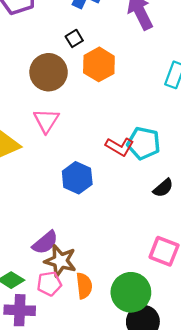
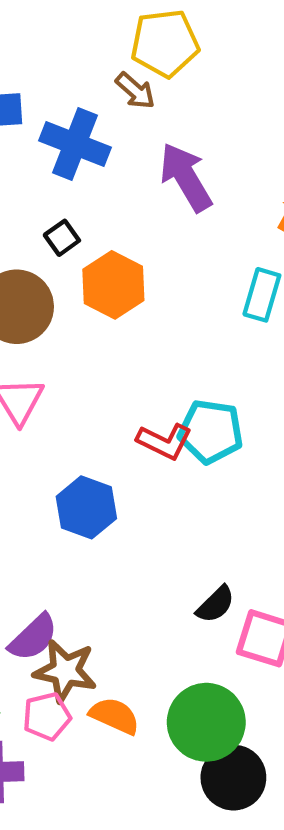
black semicircle: (163, 188) -> (216, 604), moved
orange semicircle: (84, 286) -> (115, 716), turned -55

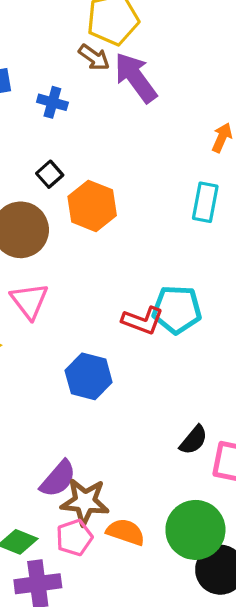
blue cross: (75, 144) -> (52, 102), size x0.6
purple arrow: (186, 177) -> (136, 78), moved

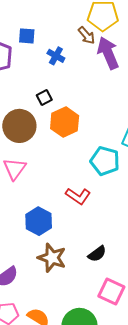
cyan pentagon: (177, 310) -> (105, 161), moved
black semicircle: (194, 440) -> (97, 254), moved
brown star: (85, 502) -> (52, 258), moved

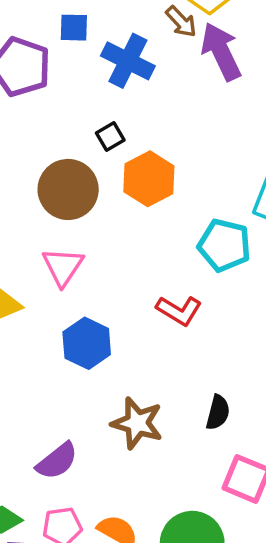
blue cross: (56, 56) -> (128, 61), size x1.6
blue hexagon: (39, 221) -> (87, 343), moved
black semicircle: (97, 254) -> (218, 412), turned -36

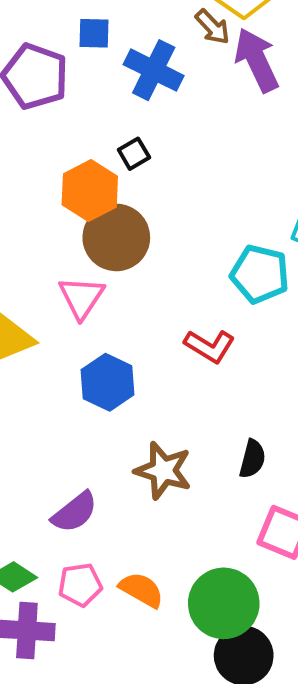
orange hexagon: (149, 179) -> (90, 190), moved
brown circle: (68, 189) -> (116, 237), moved

